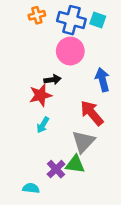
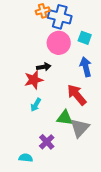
orange cross: (37, 15) -> (43, 11), moved
cyan square: (98, 20) -> (85, 38), moved
gray triangle: (83, 142) -> (80, 128), moved
green triangle: (75, 164) -> (65, 118), moved

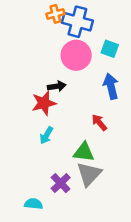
red arrow: (77, 95) -> (99, 122), size x0.6
gray triangle: (80, 128) -> (89, 174), moved

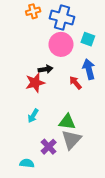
orange cross: (55, 14) -> (33, 11), moved
red arrow: (99, 122) -> (75, 83), moved
cyan arrow: (46, 135) -> (33, 116), moved

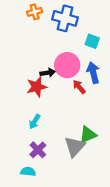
pink circle: (61, 44) -> (67, 65), moved
green triangle: (67, 122) -> (88, 135), moved, turned -30
purple cross: (49, 147) -> (38, 150), moved

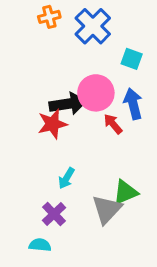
blue cross: (65, 18) -> (93, 26), turned 30
black arrow: (48, 73) -> (68, 104), size x1.6
cyan arrow: (35, 122) -> (66, 178), moved

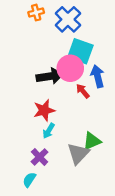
cyan square: (132, 59) -> (80, 51), moved, size x1.6
red star: (52, 124) -> (44, 110), moved
cyan semicircle: (40, 245) -> (29, 180), turned -63

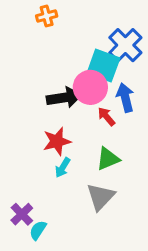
blue cross: (68, 19) -> (125, 45), moved
green triangle: (92, 141) -> (108, 159), moved
purple cross: (40, 157) -> (22, 214), moved

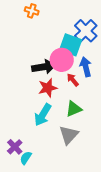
orange cross: (47, 16) -> (32, 11), turned 32
red star: (57, 141) -> (48, 88), moved
cyan arrow: (63, 168) -> (43, 115), size x1.6

